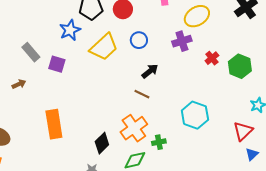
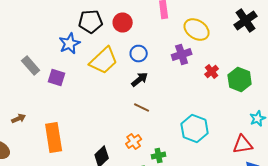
yellow ellipse: (197, 16) -> (197, 30), turned 65
black arrow: (150, 71) -> (140, 80), moved
brown arrow: (19, 84) -> (19, 118), moved
orange cross: (134, 128) -> (134, 142), size x0.6
red triangle: (243, 131) -> (243, 144), turned 35

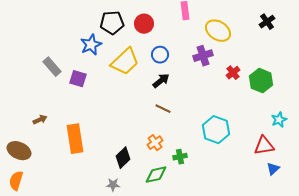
black cross: (246, 20) -> (267, 22), size x0.7

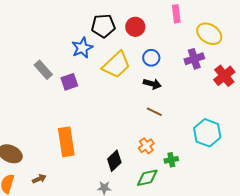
red cross: (233, 73) -> (224, 76), size x1.5
purple square: (78, 79) -> (69, 82), turned -36
black arrow: (161, 81) -> (152, 84), turned 54
brown arrow: (40, 120) -> (39, 179), moved

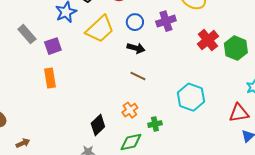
purple cross: (194, 59) -> (166, 21), moved
orange rectangle: (66, 142) -> (50, 78), moved, size x0.7

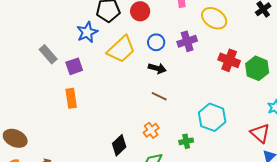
red cross: (208, 40) -> (229, 60), turned -30
red triangle: (239, 113) -> (260, 133), turned 50
green cross: (155, 124) -> (186, 141), moved

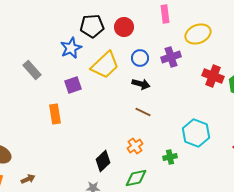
yellow ellipse: (214, 18) -> (198, 34), turned -55
purple square: (74, 66) -> (73, 85), moved

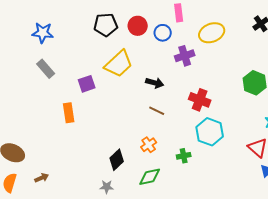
blue star: (71, 48) -> (43, 33), moved, turned 30
blue circle: (140, 58) -> (163, 33), moved
red cross: (213, 76) -> (200, 100), moved

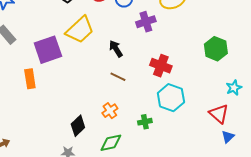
black arrow: (155, 83) -> (116, 49), turned -138
purple square: (87, 84) -> (48, 50), size x1.6

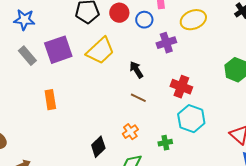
purple square: (48, 50) -> (58, 50), moved

